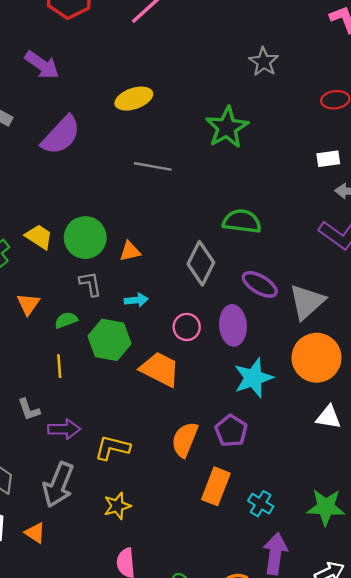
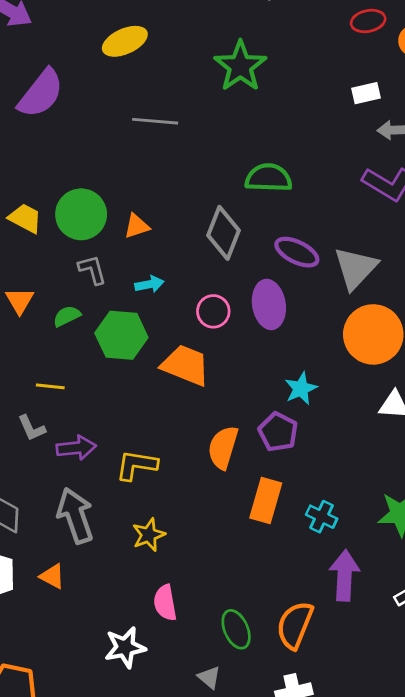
yellow line: (59, 366) -> (50, 386), moved, turned -75
cyan star: (253, 378) -> (301, 389), moved, size x0.7
gray arrow: (58, 485) -> (75, 516), turned 144

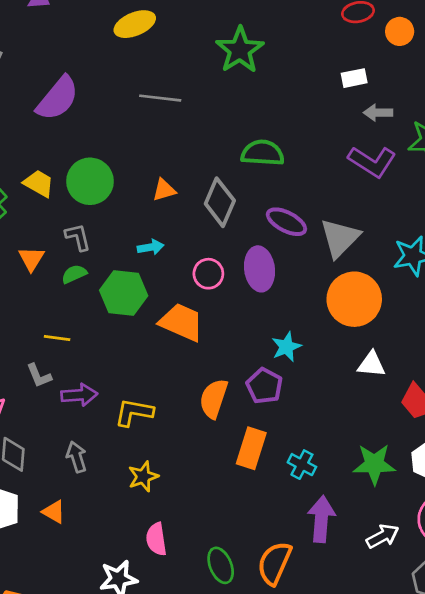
purple semicircle: (41, 93) -> (58, 98), moved
orange triangle: (137, 226) -> (164, 190), moved
gray L-shape: (92, 270) -> (78, 237), moved
gray arrow: (75, 516) -> (77, 457), size x0.6

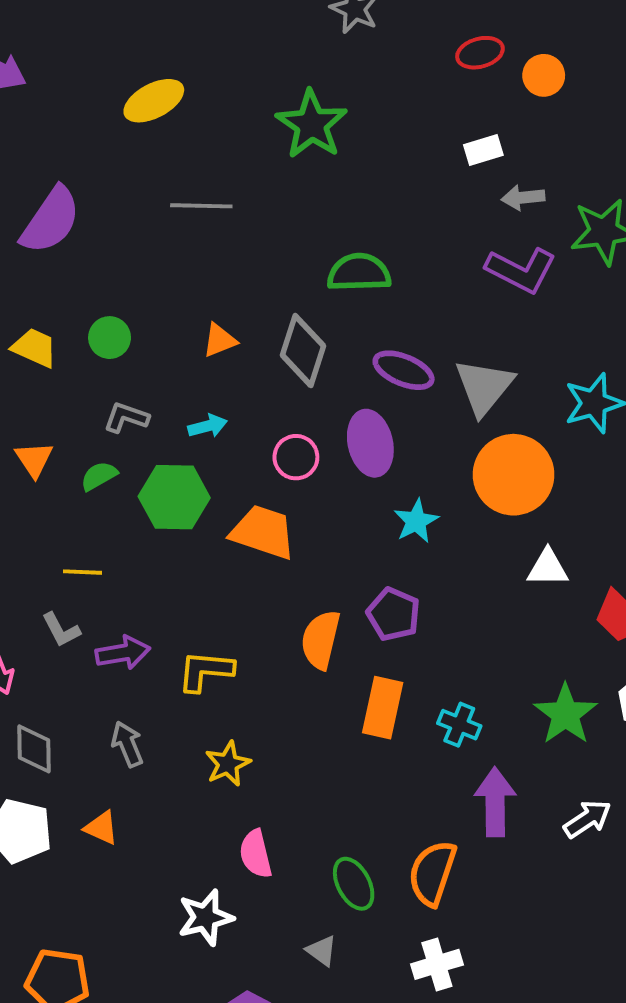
green circle: (90, 181) -> (110, 338), size x0.6
gray L-shape: (78, 237) -> (126, 417), moved, turned -52
cyan star: (286, 347) -> (416, 521), moved
green star: (374, 464) -> (565, 714), turned -30

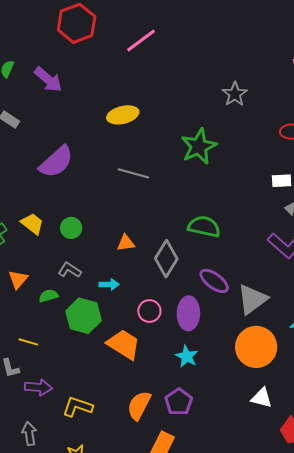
cyan star: (416, 521) -> (187, 356), moved, turned -30

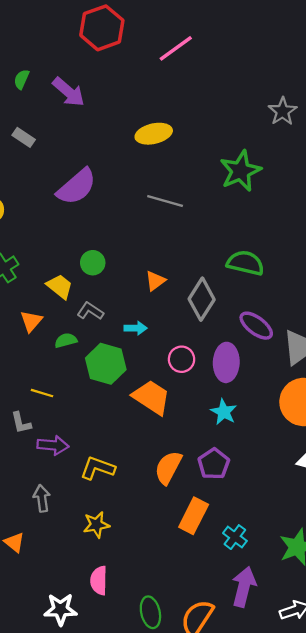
yellow trapezoid: (32, 224) -> (60, 286), moved
orange triangle: (126, 243) -> (155, 281), turned -30

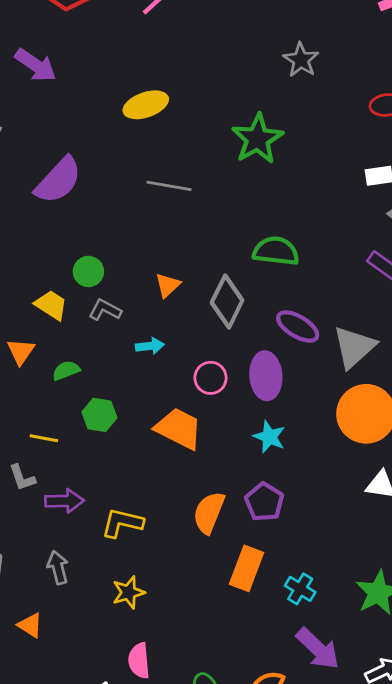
gray L-shape: (90, 311) -> (105, 310), moved
green hexagon: (106, 364) -> (99, 415), moved, size x0.7
purple arrow: (244, 587) -> (318, 649), turned 126

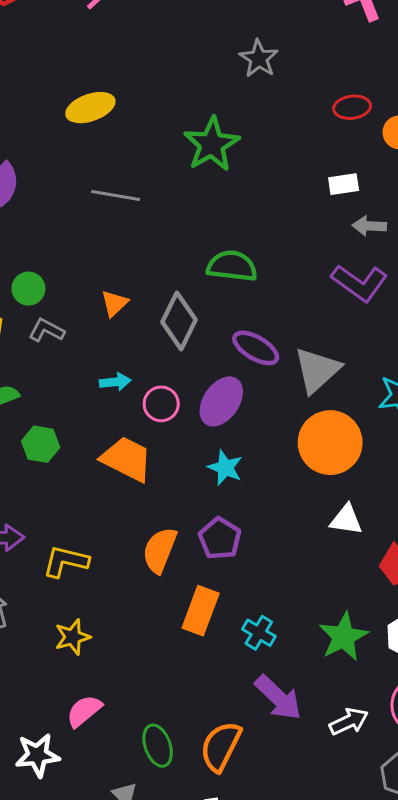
cyan arrow: (150, 346) -> (115, 382), moved
purple ellipse: (266, 376) -> (221, 401), turned 39
pink semicircle: (139, 661) -> (84, 711), turned 56

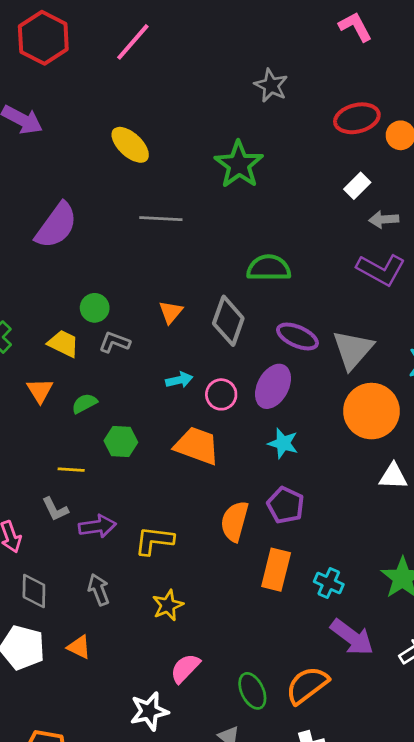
red ellipse: (352, 107) -> (357, 118), size x1.4
yellow ellipse: (90, 108) -> (130, 145), turned 69
white rectangle: (344, 184) -> (357, 186), turned -30
orange semicircle: (221, 746) -> (307, 685), turned 33

